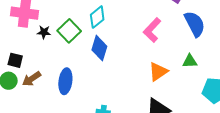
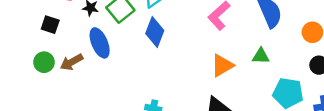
black square: (15, 60) -> (50, 25), moved
blue ellipse: (65, 81) -> (100, 43), moved, turned -35

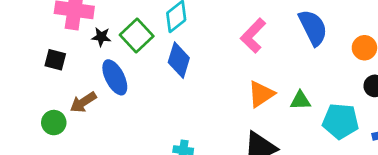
green triangle: (261, 56) -> (300, 101), moved
green circle: (44, 62) -> (54, 123), moved

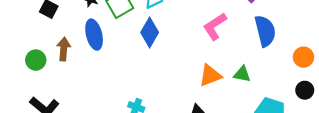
green triangle: (300, 101) -> (242, 74), moved
brown arrow: (83, 102) -> (64, 49), turned 115

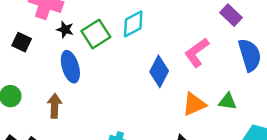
blue diamond: (150, 32) -> (159, 71), moved
brown arrow: (64, 49) -> (55, 106), moved

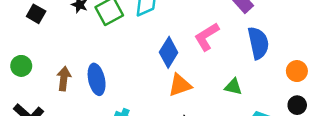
blue ellipse: (70, 67) -> (97, 79), moved
orange triangle: (194, 104) -> (180, 85), moved

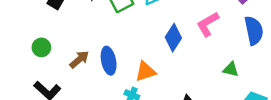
brown arrow: (64, 79) -> (79, 59), turned 42
orange triangle: (180, 85) -> (145, 71), moved

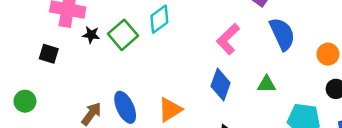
blue diamond: (173, 38) -> (221, 85), moved
green circle: (41, 47) -> (25, 101), moved

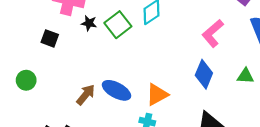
blue ellipse: (125, 107) -> (116, 90), turned -40

